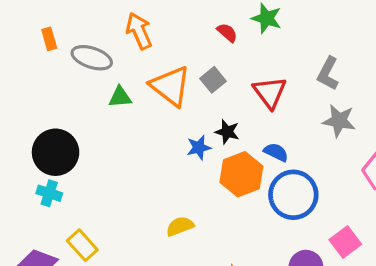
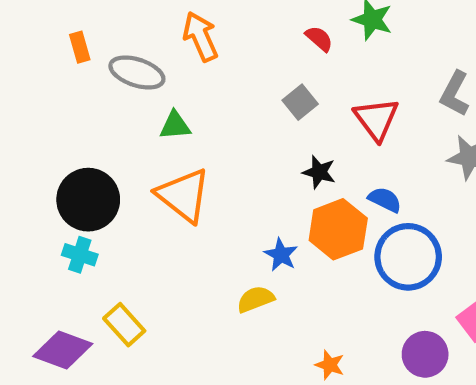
orange triangle: (170, 86) -> (184, 195), moved
blue star: (199, 148) -> (281, 255), moved, turned -30

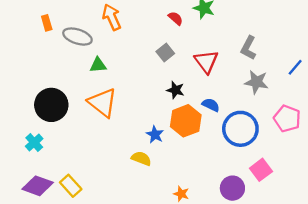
cyan cross: (80, 255) -> (34, 142), moved, turned 30
blue circle: (408, 257) -> (240, 129), moved
yellow semicircle: (256, 299) -> (141, 158), turned 42
yellow rectangle: (124, 325) -> (71, 186), moved

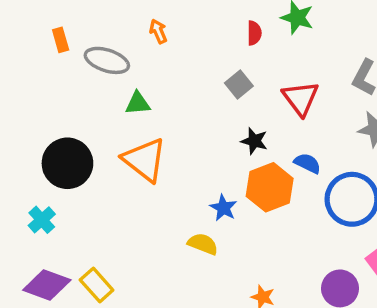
orange arrow: (112, 17) -> (158, 31), size x0.6
red semicircle: (175, 18) -> (254, 33), turned 49

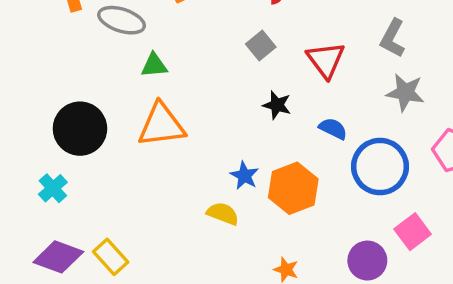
orange triangle: (145, 160) -> (161, 125), turned -45
orange hexagon: (270, 187) -> (293, 188), moved

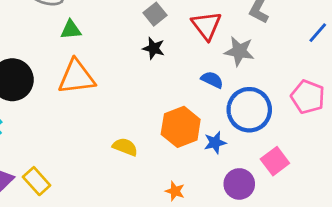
gray star: (405, 92) -> (239, 51), moved
black star: (277, 105) -> (154, 48), moved
blue star: (244, 176) -> (215, 143), moved, turned 30

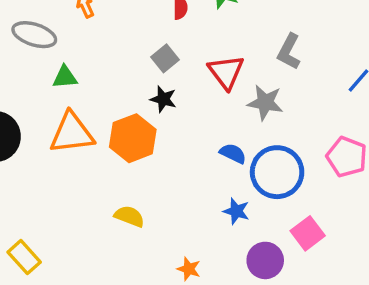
blue semicircle: (212, 80) -> (233, 153), moved
orange hexagon: (181, 127) -> (133, 138), moved
blue star: (215, 143) -> (236, 211), turned 30

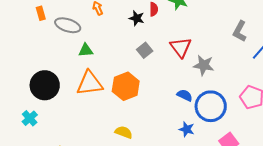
gray L-shape: (289, 52) -> (240, 31), moved
gray square: (165, 58) -> (145, 50), moved
black star: (163, 99) -> (137, 18), moved

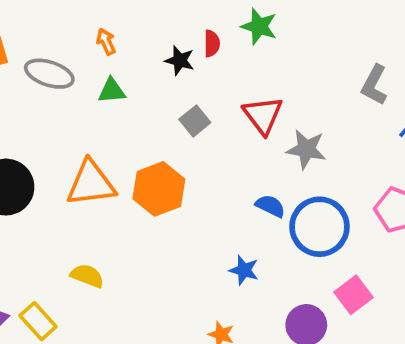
green triangle: (86, 50) -> (112, 91), moved
blue star: (187, 129) -> (244, 270), moved
yellow semicircle: (124, 132) -> (87, 276), moved

